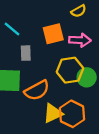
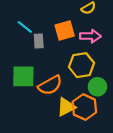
gray rectangle: (26, 53) -> (39, 41), moved
green circle: (87, 77) -> (97, 87), moved

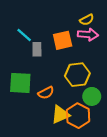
pink arrow: (90, 36) -> (88, 34), moved
orange semicircle: (50, 85) -> (46, 93), size x0.7

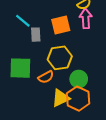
pink arrow: (88, 34) -> (86, 19), turned -96
yellow hexagon: (77, 75) -> (60, 58), moved
green circle: (92, 96) -> (79, 79), moved

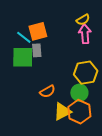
orange square: (61, 25) -> (38, 31), moved
yellow hexagon: (60, 58) -> (86, 73), moved
green square: (20, 68) -> (23, 57), moved

